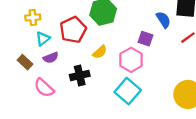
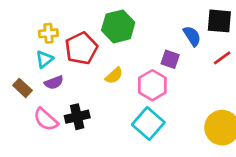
yellow cross: (33, 17) -> (48, 33), moved
black cross: (80, 75) -> (77, 117), moved

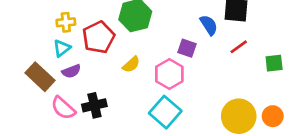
brown rectangle: (22, 88) -> (40, 77), size x1.5

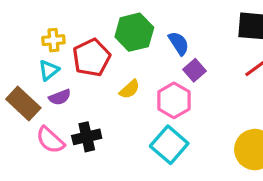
blue semicircle: (209, 25) -> (179, 43), moved
purple square: (187, 48) -> (195, 70), turned 30

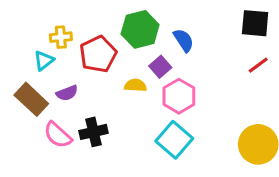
cyan triangle: (49, 70) -> (44, 60), moved
purple square: (195, 70) -> (160, 67), moved
yellow semicircle: (130, 89) -> (135, 85), turned -135

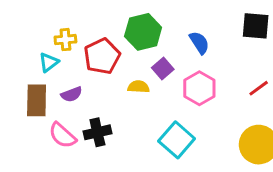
blue semicircle: (184, 40) -> (199, 43), moved
red line: (258, 65) -> (259, 88), moved
pink hexagon: (179, 96) -> (199, 88), moved
brown rectangle: (31, 99) -> (37, 100), turned 48

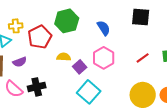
purple square: (163, 68) -> (80, 67), moved

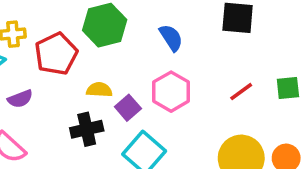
black cross: (37, 87) -> (87, 129), moved

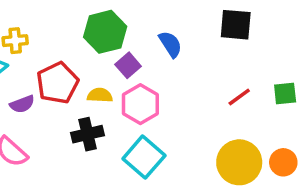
red pentagon: (56, 54) -> (58, 83), moved
pink hexagon: (171, 92) -> (140, 104), moved
purple square: (128, 108) -> (128, 65), moved

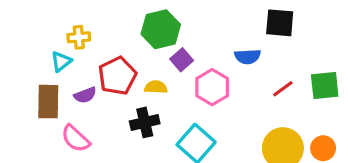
blue semicircle: (170, 44) -> (248, 57), moved, turned 120
green square: (285, 94) -> (325, 86), size x1.4
pink hexagon: (140, 104) -> (212, 87), moved

